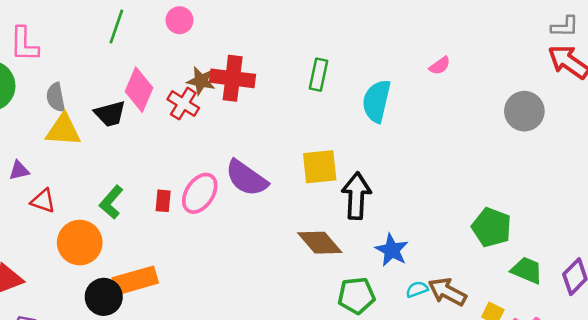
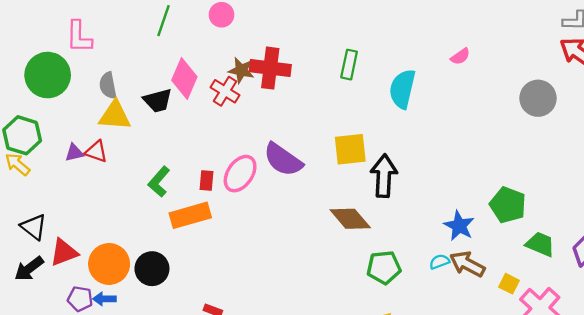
red triangle: (43, 201) -> (96, 152), moved
orange circle: (80, 243) -> (109, 264), moved
blue star: (392, 250) -> (459, 226), moved
orange rectangle: (135, 280) -> (190, 215), moved

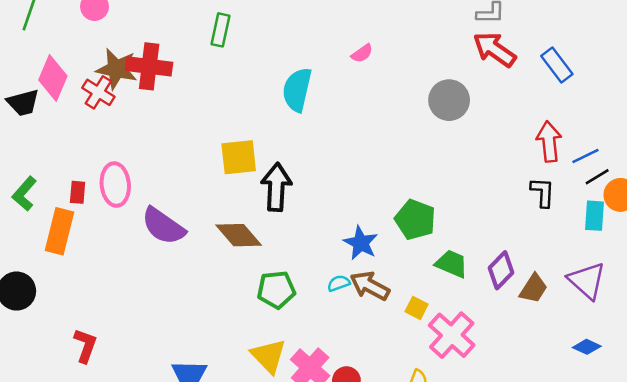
green rectangle: (349, 65) -> (220, 30), moved
brown star: (241, 70) -> (117, 69), size x1.4
purple semicircle: (283, 160) -> (163, 226), moved
pink ellipse: (240, 174) -> (115, 185), turned -39
orange rectangle: (190, 215) -> (59, 231), turned -60

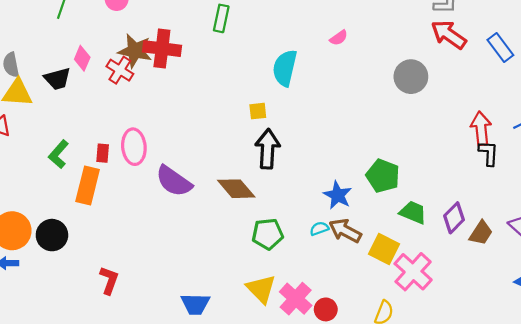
pink diamond: (53, 78) -> (82, 58), size x0.7
red arrow: (549, 142) -> (481, 128), moved
yellow square: (239, 157) -> (258, 111), moved, size x0.6
yellow square: (417, 308) -> (384, 249), size x1.6

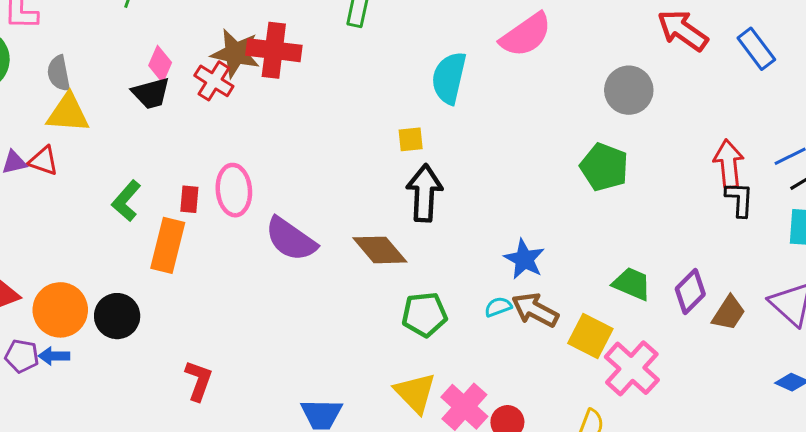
pink semicircle: (339, 38) -> (526, 35), size x2.0
black trapezoid: (57, 79) -> (151, 93), moved
green pentagon: (383, 176) -> (604, 167), moved

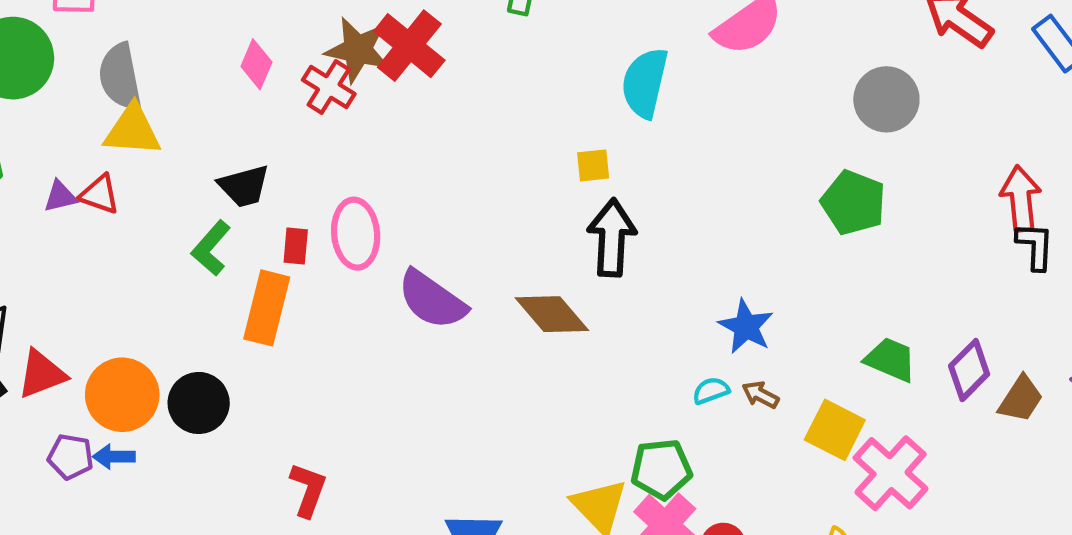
red cross: (274, 50) -> (409, 46), turned 32
gray semicircle: (59, 73) -> (120, 77), size x1.4
black trapezoid: (151, 93) -> (244, 186), moved
brown arrow: (535, 310) -> (760, 395), size x0.6
green pentagon: (424, 315) -> (661, 469), moved

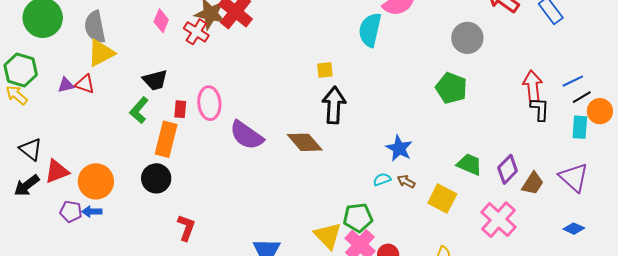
cyan semicircle: (645, 83) -> (370, 30), moved
yellow triangle: (133, 130) -> (101, 53), turned -32
black circle: (199, 403) -> (156, 178), moved
pink cross: (891, 473) -> (498, 220), moved

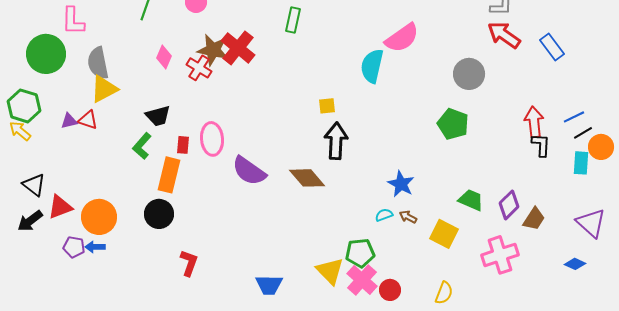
purple triangle: (574, 177) -> (591, 223), moved
pink cross: (498, 220) -> (500, 255), turned 30

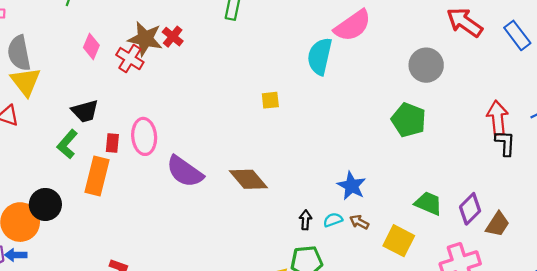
red cross: (238, 48) -> (173, 37), size x0.6
yellow triangle: (104, 89) -> (26, 82), turned -40
black arrow: (336, 141) -> (305, 220), moved, size x0.5
black circle: (159, 214) -> (45, 204), moved

